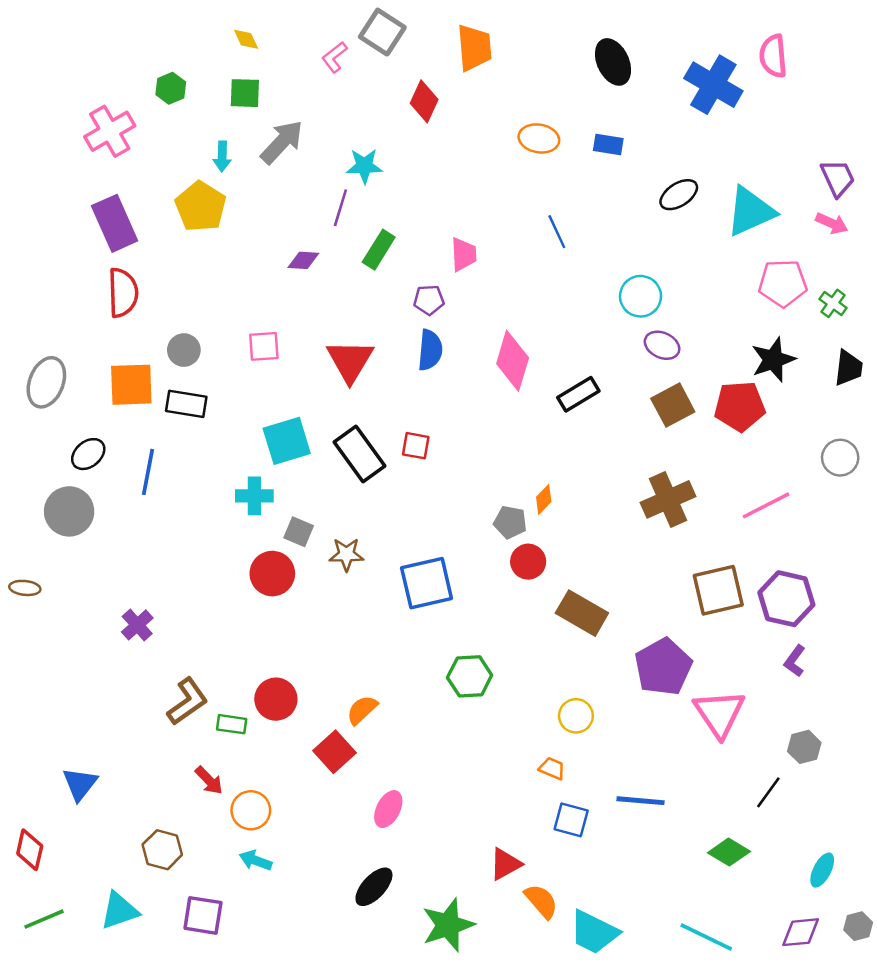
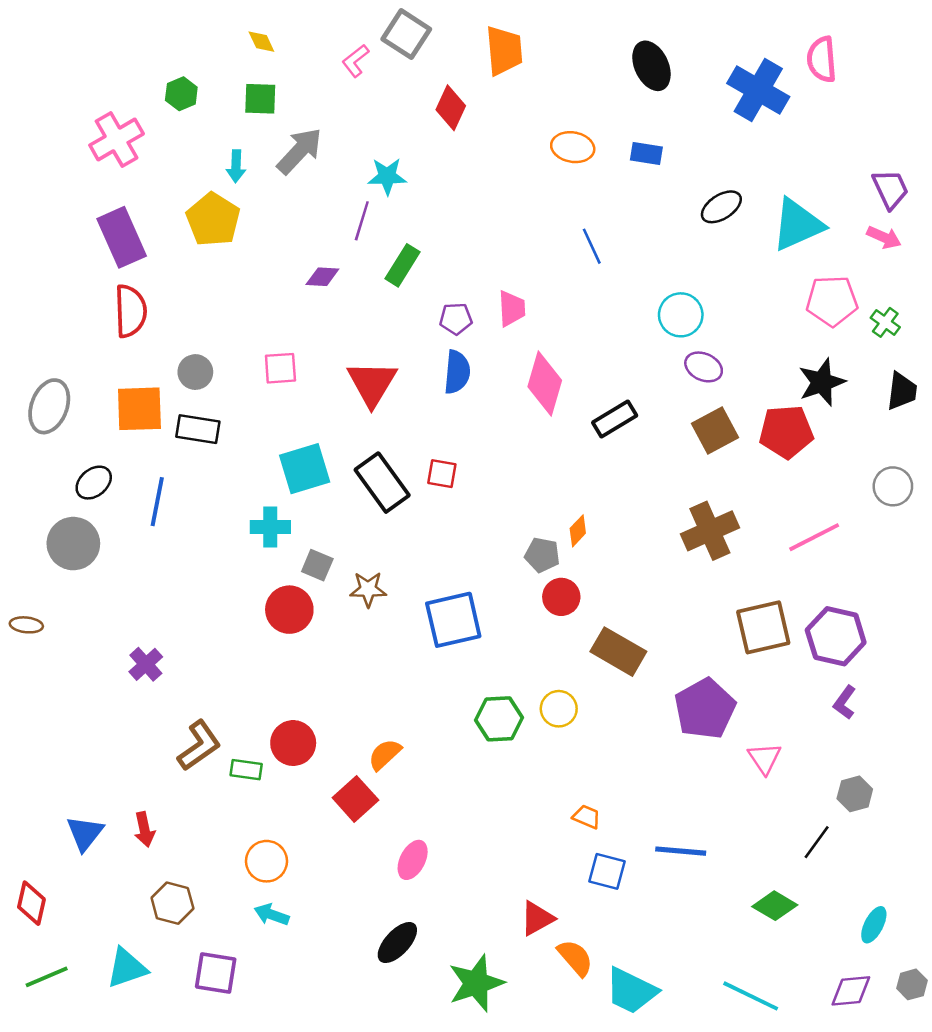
pink trapezoid: (464, 254) -> (512, 308), moved
pink triangle: (719, 713) -> (765, 758), size x0.6
yellow circle: (576, 716) -> (559, 709), moved
red arrow: (209, 780) -> (145, 829), moved, turned 32

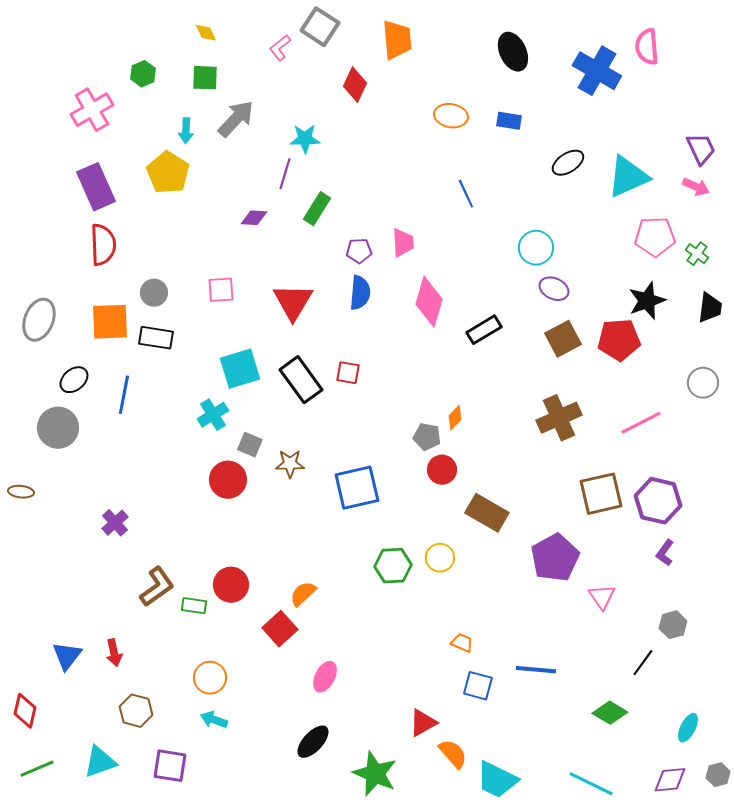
cyan cross: (270, 527) -> (213, 415), turned -32
green star: (476, 983) -> (375, 774), turned -30

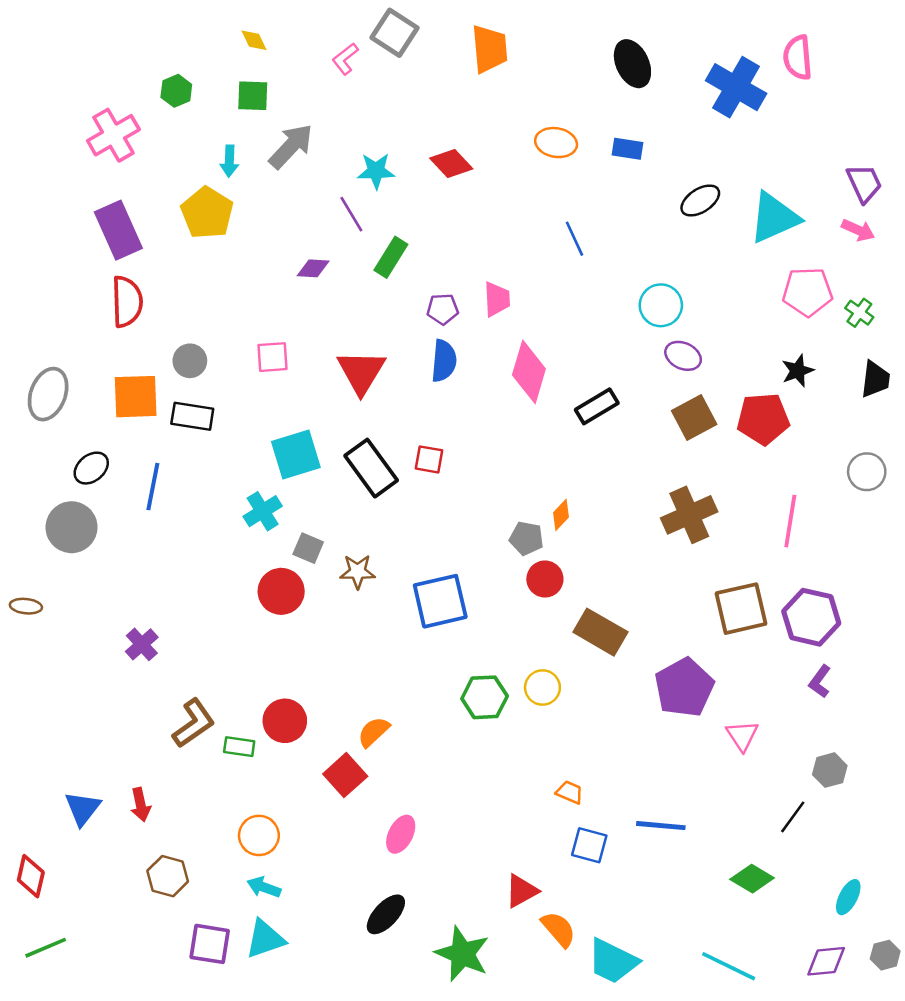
red diamond: (355, 85) -> (451, 164), moved, turned -68
purple line: (285, 174) -> (351, 214), turned -48
black star: (647, 301) -> (798, 371), size x0.7
pink line: (641, 423) -> (790, 521), turned -54
cyan triangle: (100, 762) -> (265, 939), moved

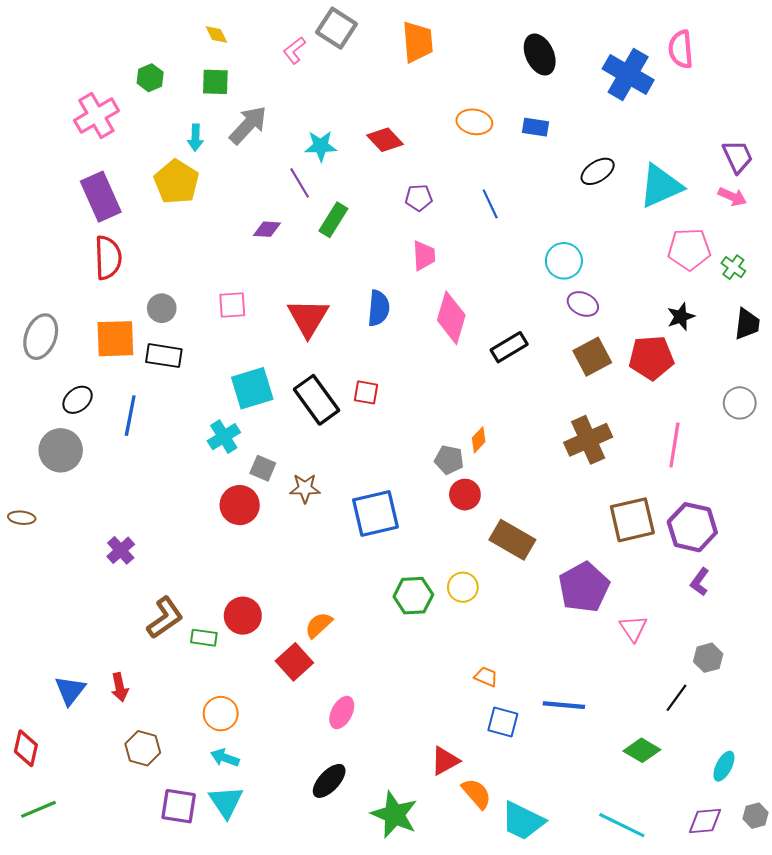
purple pentagon: (443, 309) -> (419, 198), moved
cyan triangle: (265, 939) -> (226, 802), turned -45

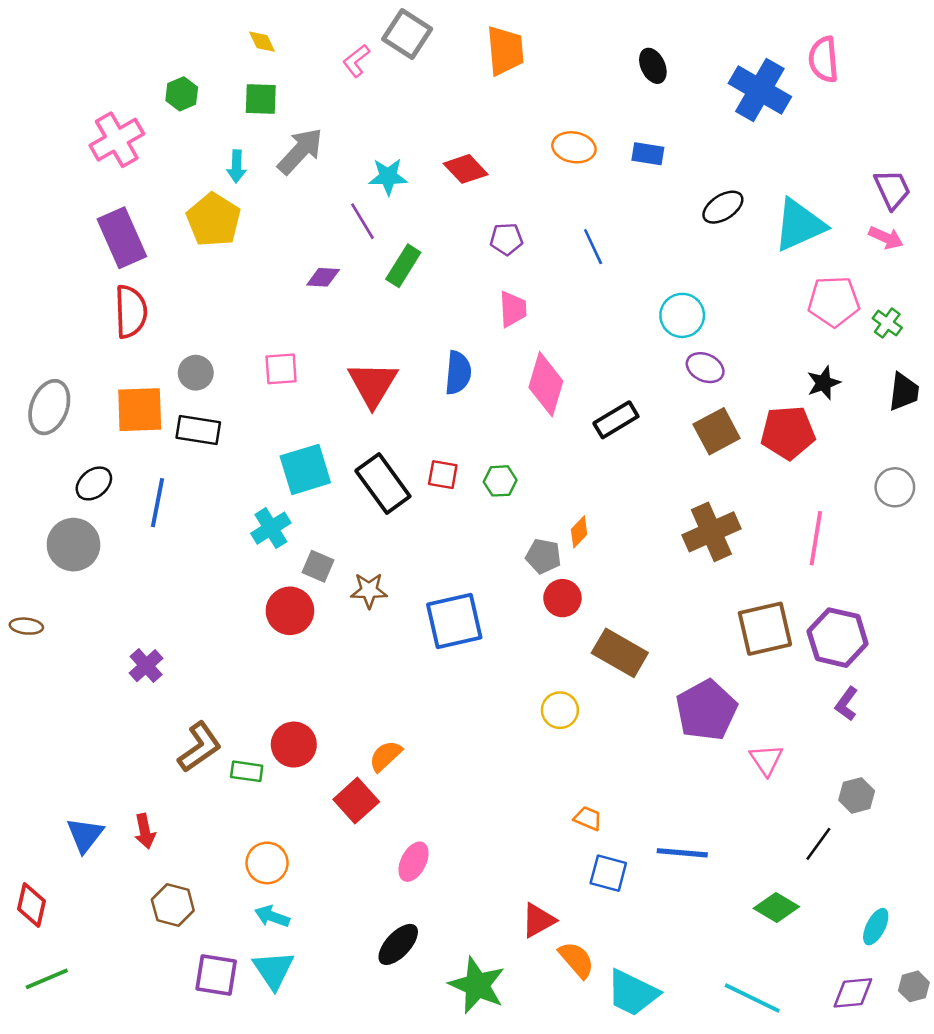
black ellipse: (540, 54) -> (653, 66), size x0.7
green hexagon: (413, 596) -> (500, 481), moved, size x0.7

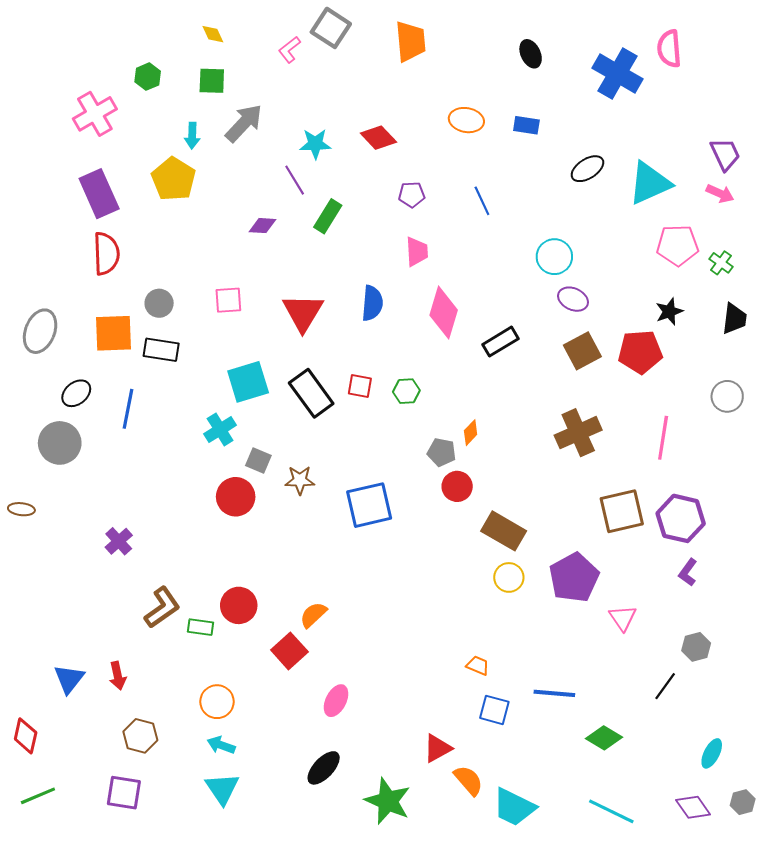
yellow circle: (560, 710) -> (509, 577), moved
green diamond: (776, 908) -> (604, 738), moved
purple square: (216, 975) -> (124, 793), moved
purple diamond: (853, 993) -> (693, 807), turned 60

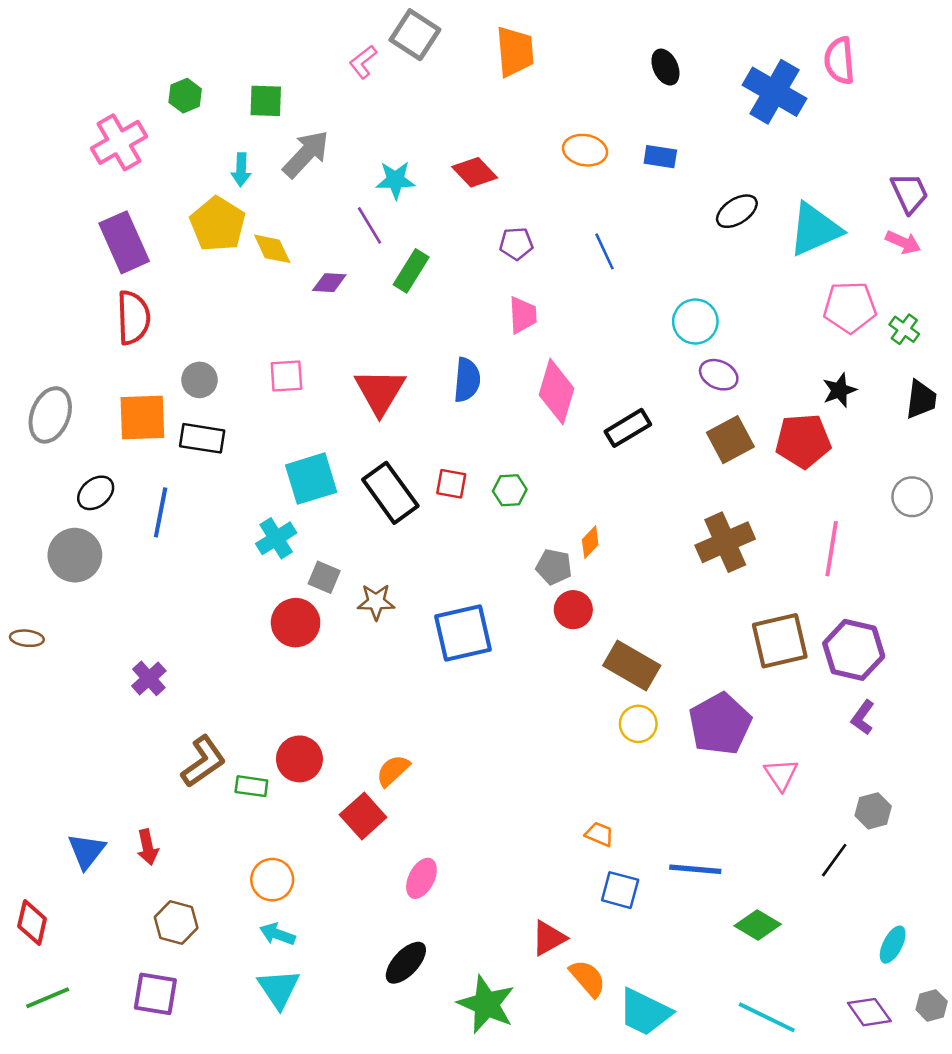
yellow diamond: (213, 34) -> (272, 249), moved, size x1.4

